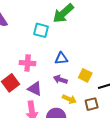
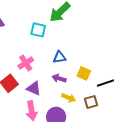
pink cross: (28, 63) -> (26, 63), turned -35

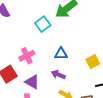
cyan square: (38, 30) -> (43, 24), turned 35
yellow square: (84, 73) -> (93, 62), moved, turned 32

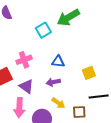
purple arrow: (58, 75) -> (53, 82), turned -40

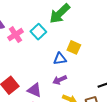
pink cross: (24, 60) -> (15, 35), moved
yellow square: (89, 73) -> (74, 47), moved, turned -32

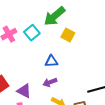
yellow square: (74, 47) -> (68, 35), moved

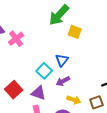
cyan square: (32, 33) -> (44, 71), moved
blue triangle: (51, 61) -> (62, 60), turned -40

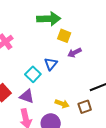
green arrow: (59, 15) -> (49, 19), turned -135
purple arrow: (63, 81) -> (74, 53), moved

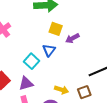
yellow square: (64, 36) -> (56, 29), moved
purple triangle: (27, 96) -> (26, 83), turned -35

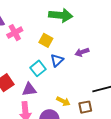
yellow square: (56, 29) -> (46, 40), moved

